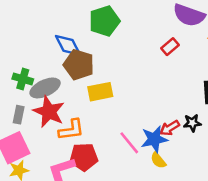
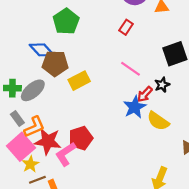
red star: (49, 112) -> (48, 141), moved
gray rectangle: (19, 115) -> (17, 118), turned -32
orange L-shape: (71, 130) -> (34, 127), moved
pink line: (129, 143) -> (131, 69), moved
yellow semicircle: (158, 160) -> (158, 121), moved, size x1.5

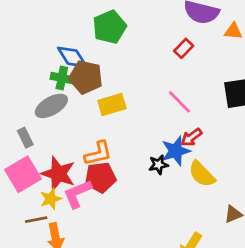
black star: (162, 85) -> (158, 165), moved
green cross: (12, 88) -> (62, 78), moved
orange L-shape: (34, 127) -> (98, 153), moved
yellow star: (30, 164) -> (51, 199), moved

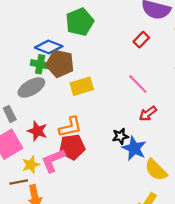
blue diamond: (72, 57) -> (49, 47), turned -36
blue star: (176, 151) -> (134, 148), moved, turned -30
red star: (58, 174) -> (37, 131), moved, size x0.7
yellow semicircle: (202, 174) -> (156, 170), moved

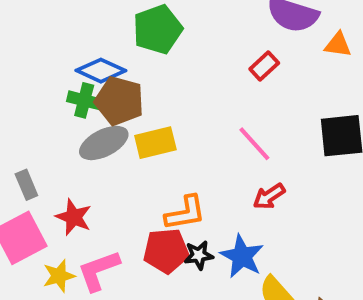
gray ellipse: (31, 87) -> (104, 143), moved
orange L-shape: (70, 127) -> (185, 213), moved
black star: (120, 136) -> (199, 255), moved
red pentagon: (72, 147) -> (166, 251), moved

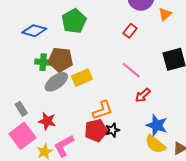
orange triangle: (338, 45) -> (165, 14), turned -40
blue diamond: (101, 71) -> (34, 31), moved
blue star: (242, 256) -> (157, 125), moved

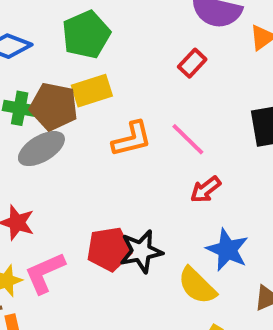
yellow rectangle: (82, 78) -> (92, 91), moved
orange L-shape: (102, 110) -> (132, 139), moved
black star: (112, 130) -> (141, 251), size x1.5
yellow semicircle: (155, 144) -> (197, 286), moved

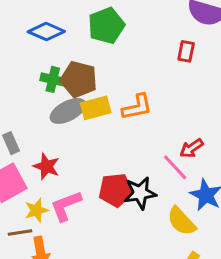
red rectangle: (192, 63) -> (186, 51), turned -35
yellow rectangle: (92, 91) -> (96, 108), moved
pink line: (188, 139) -> (175, 167), moved

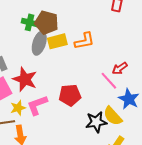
gray ellipse: (68, 111) -> (39, 43), turned -45
red star: (47, 166) -> (25, 79), size x1.4
black star: (140, 193) -> (96, 122), moved

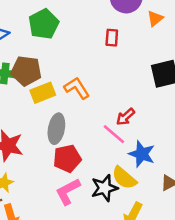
orange L-shape: (84, 41) -> (77, 88), turned -105
gray ellipse: (39, 43) -> (56, 129), moved
pink L-shape: (37, 105) -> (68, 191), moved

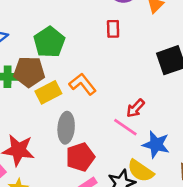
green pentagon: (44, 24) -> (49, 42), moved

